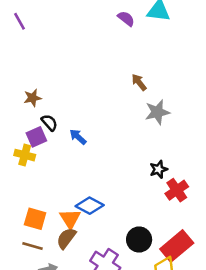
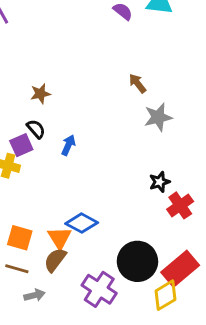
brown star: (32, 98) -> (40, 94), moved
blue arrow: (78, 137) -> (68, 145), turned 72
black circle: (139, 240) -> (137, 261), size x1.4

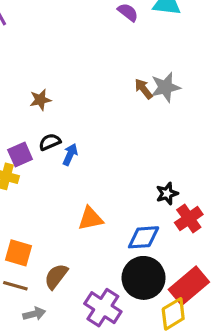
gray star: (158, 117) -> (165, 87), moved
black semicircle: (36, 129) -> (50, 142), moved, turned -72
blue diamond: (82, 223) -> (144, 237), moved, turned -32
orange triangle: (60, 238) -> (90, 219), moved, turned 50

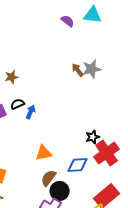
red cross: (189, 219) -> (107, 153), size x1.4
brown semicircle: (56, 276) -> (49, 178), moved
black circle: (144, 278) -> (60, 191), moved, size x0.7

